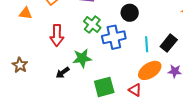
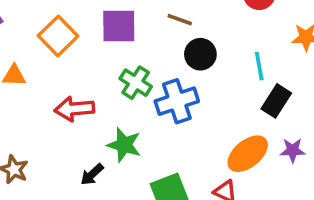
red arrow: (57, 35) -> (74, 109), turned 90
cyan line: (147, 44) -> (259, 66), moved
green star: (82, 58) -> (124, 145), turned 30

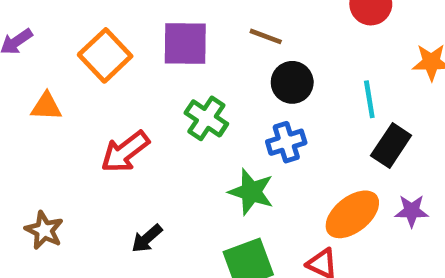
blue cross: (177, 101) -> (286, 142), moved, size x0.7
red arrow: (74, 109) -> (125, 152), turned -33
green star: (124, 145) -> (251, 192), moved

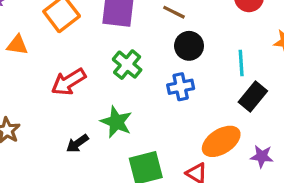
green star: (251, 192) -> (116, 122), moved
purple star: (412, 211) -> (262, 156), moved

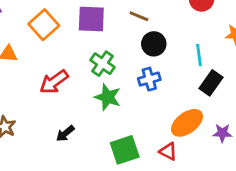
green star: (116, 122) -> (108, 97), moved

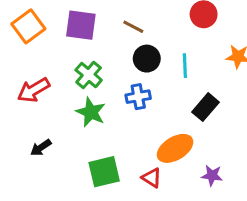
cyan line: (199, 55) -> (185, 66), moved
purple star: (222, 133) -> (212, 175), moved

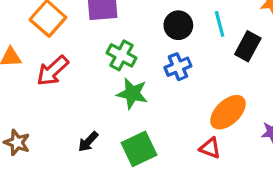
red arrow: (34, 90) -> (53, 71), moved
black rectangle: (205, 107) -> (248, 46), moved
green square: (104, 172) -> (139, 149), moved

